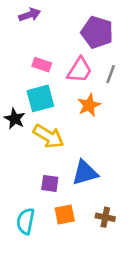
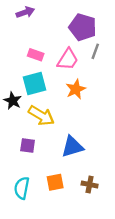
gray line: (111, 74) -> (95, 51), moved
purple square: (50, 183) -> (28, 145), moved

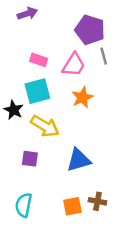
gray line: (95, 51) -> (104, 56), turned -35
orange square: (55, 182) -> (72, 206), moved

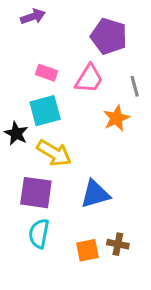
gray line: (104, 56) -> (135, 86), moved
orange star: (82, 97) -> (116, 118), moved
purple square: (30, 159) -> (36, 193), size x1.6
cyan semicircle: (24, 205) -> (39, 234), moved

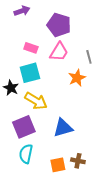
purple pentagon: (109, 36) -> (59, 25), moved
purple square: (36, 193) -> (24, 127), turned -30

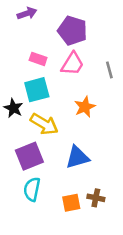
orange star: (77, 78) -> (85, 107), moved

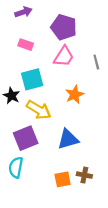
pink rectangle: (38, 59) -> (26, 45), moved
cyan semicircle: (32, 189) -> (16, 167), moved

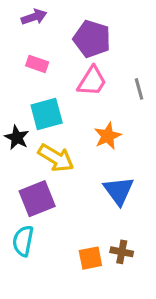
blue triangle: (68, 139) -> (119, 191), moved, turned -50

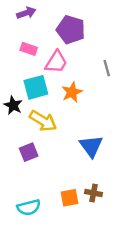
pink trapezoid: (92, 81) -> (56, 62), moved
orange star: (108, 136) -> (72, 92), moved
purple square: (37, 199) -> (29, 152), size x0.7
cyan semicircle: (23, 241) -> (29, 207), moved, turned -115

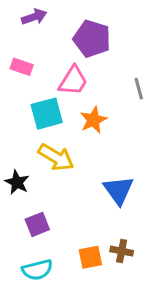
pink rectangle: (29, 49) -> (22, 67), moved
black star: (13, 105) -> (17, 182), moved
purple square: (29, 152) -> (37, 224), moved

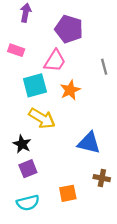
purple arrow: (34, 17) -> (26, 13), turned -60
black star: (17, 182) -> (22, 144), moved
blue triangle: (118, 190) -> (89, 143), turned -40
brown cross: (122, 251) -> (102, 178), moved

